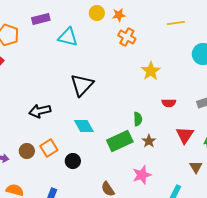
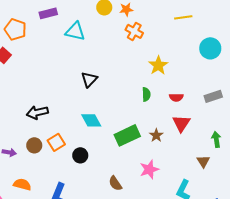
black triangle: (82, 85) -> (89, 79), size x0.7
black arrow: (40, 111) -> (37, 112), moved
green semicircle: (138, 119) -> (146, 94), moved
red triangle: (185, 135) -> (181, 123), moved

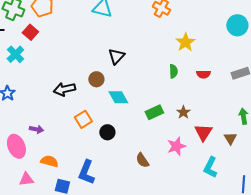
red triangle: (181, 123) -> (203, 132), moved
green rectangle: (127, 135) -> (154, 112), size x0.7
brown circle: (34, 145) -> (96, 79), moved

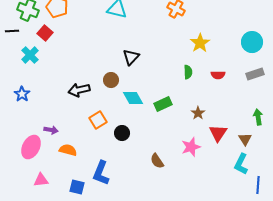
cyan circle: (237, 25) -> (252, 42), moved
green rectangle: (154, 112) -> (163, 104), moved
pink ellipse: (16, 146) -> (31, 147), turned 50
orange semicircle: (49, 161) -> (68, 150), moved
cyan L-shape: (210, 167) -> (241, 164), moved

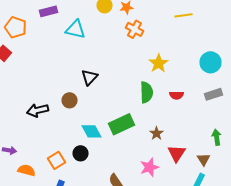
green semicircle: (188, 72) -> (146, 92), size x1.5
cyan diamond: (133, 98) -> (92, 131), moved
green rectangle: (163, 104) -> (122, 124), size x1.4
orange square: (98, 120) -> (56, 160), moved

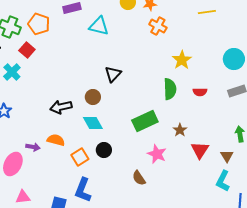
cyan diamond: (92, 131) -> (93, 123), moved
pink star: (150, 167) -> (157, 154), moved, turned -30
orange semicircle: (26, 170) -> (56, 140), moved

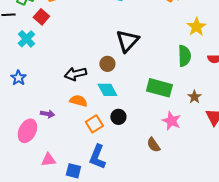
black triangle: (113, 74) -> (127, 41), size x1.4
green rectangle: (145, 121) -> (159, 88), turned 40
orange semicircle: (56, 140) -> (78, 101), moved
pink triangle: (23, 197) -> (48, 160), moved

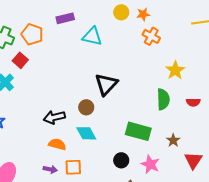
purple arrow: (47, 114) -> (50, 169), moved
black circle: (118, 117) -> (121, 160), moved
orange square: (94, 124) -> (73, 167), turned 30

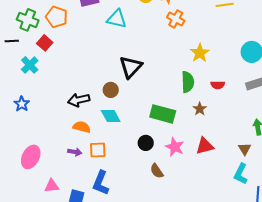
brown star: (173, 140) -> (200, 109), moved
red triangle: (193, 160) -> (205, 146), moved, turned 42

